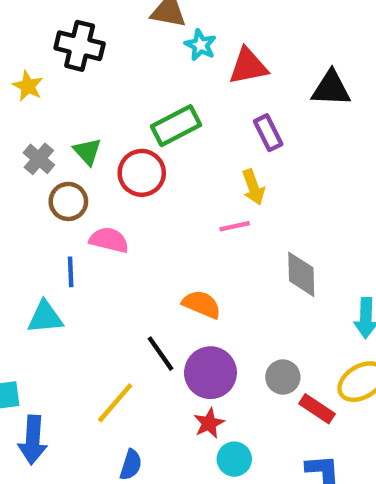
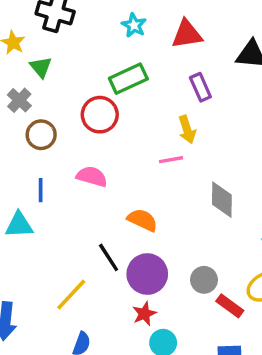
cyan star: (200, 45) -> (134, 25), moved
green triangle: (87, 152) -> (41, 67), moved
pink semicircle: (109, 240) -> (92, 176), moved

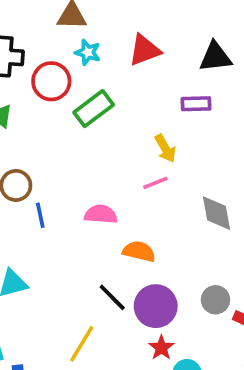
purple rectangle: (200, 87) -> (196, 104), moved, turned -56
red circle: (100, 115) -> (51, 81), moved
pink semicircle: (92, 176) -> (101, 214), moved
blue line: (41, 190) -> (40, 215), moved

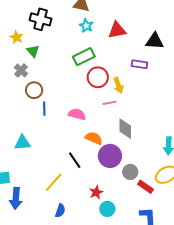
red circle: (51, 81) -> (98, 77), moved
gray diamond: (217, 213) -> (125, 129), moved
purple circle: (156, 306) -> (110, 156), moved

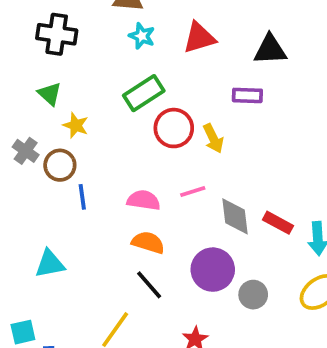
yellow star: (17, 37) -> (76, 125), moved
gray cross: (21, 71) -> (26, 151), moved
pink line: (110, 103) -> (193, 191), moved
orange semicircle: (94, 138) -> (148, 242), moved
red rectangle: (145, 187) -> (278, 223), moved

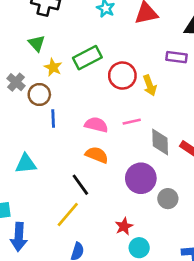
green rectangle: (144, 93) -> (87, 58), moved
black line: (149, 285) -> (80, 185), moved

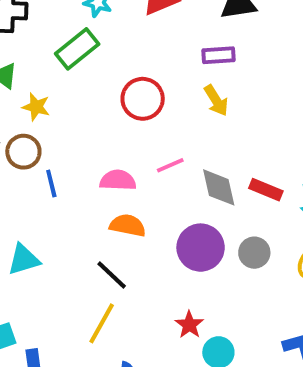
green rectangle: (87, 58) -> (77, 49), moved
yellow arrow: (150, 85) -> (216, 100), moved
gray circle: (168, 199) -> (254, 253), moved

